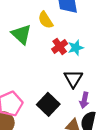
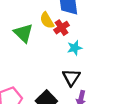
red cross: (60, 46) -> (62, 28), moved

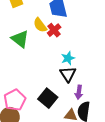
cyan star: (75, 48) -> (68, 58), moved

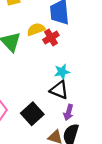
yellow semicircle: (40, 25) -> (36, 29), turned 98
black triangle: (68, 74) -> (59, 90), turned -42

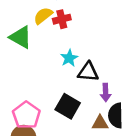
red cross: (51, 37) -> (62, 19), turned 35
cyan star: (62, 72) -> (69, 58), moved

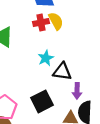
yellow semicircle: (43, 16) -> (56, 21), moved, turned 96
black square: (68, 106) -> (42, 101), turned 30

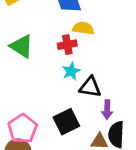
yellow semicircle: (56, 21) -> (83, 28), turned -54
red cross: (41, 23) -> (67, 45), moved

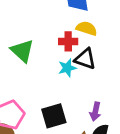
green triangle: (22, 46) -> (22, 51), moved
black triangle: (90, 87) -> (85, 59), moved

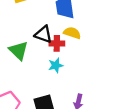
black triangle: (85, 59) -> (43, 34), moved

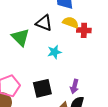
red cross: (57, 43) -> (84, 30), moved

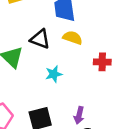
red cross: (84, 30) -> (102, 62), moved

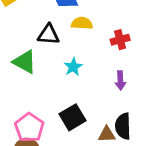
purple arrow: (79, 115) -> (120, 80), moved

